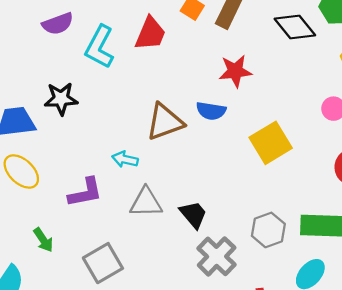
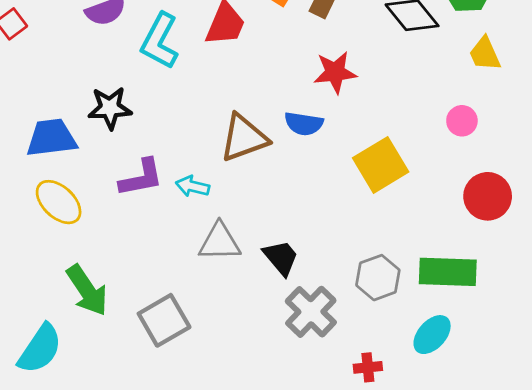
purple L-shape: (85, 192) -> (141, 178), moved
green arrow: (43, 240) -> (87, 290), size x1.6

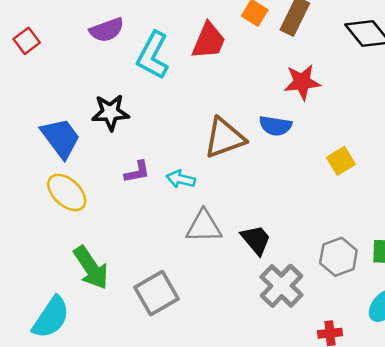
blue trapezoid: (51, 138) -> (61, 138), turned 60
yellow square: (381, 165) -> (341, 161), size x0.6
purple L-shape: (141, 178) -> (137, 172), size x0.7

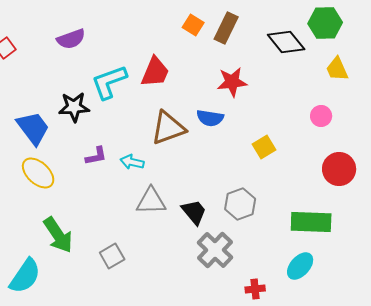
red trapezoid: (209, 41) -> (155, 72), moved
cyan L-shape: (153, 55) -> (109, 82), moved, turned 42
gray hexagon: (338, 257) -> (240, 204), moved
gray square: (157, 293) -> (112, 256), size x0.7

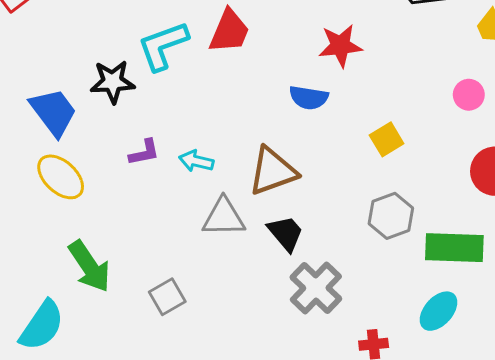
brown triangle: (168, 128) -> (273, 171), moved
gray hexagon: (240, 204) -> (391, 216), moved

